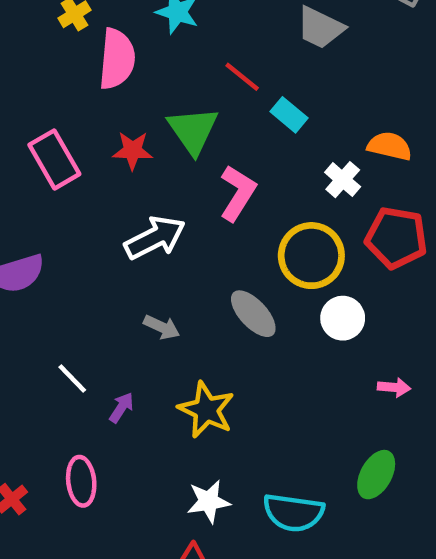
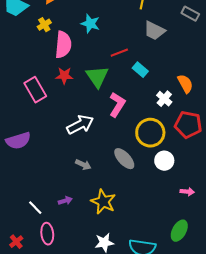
red line: (242, 77) -> (119, 53), turned -60
orange semicircle: (390, 146) -> (185, 84), turned 48
red star: (133, 151) -> (64, 76), moved
white line: (72, 378) -> (35, 208), moved
purple arrow: (121, 408) -> (65, 201), turned 40

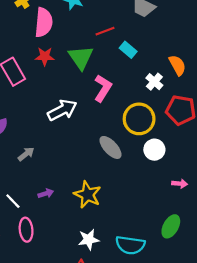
gray arrow: (83, 165) -> (26, 154), moved, turned -63

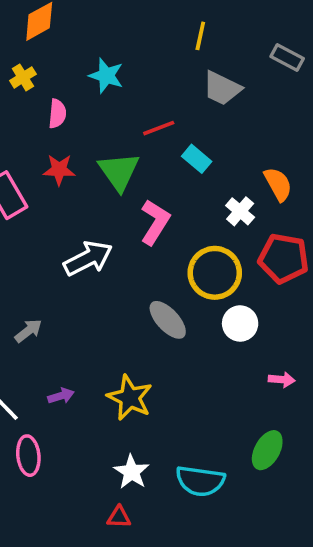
pink semicircle: (44, 22) -> (57, 114), size x0.6
white star: (89, 240) -> (132, 472), turned -30

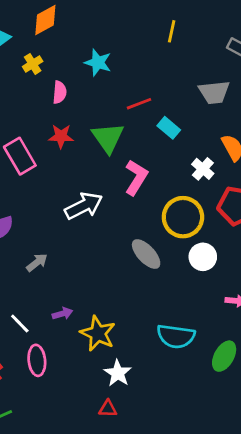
gray trapezoid: (222, 88) -> (214, 92), moved, turned -32
yellow star: (130, 398) -> (98, 333), moved
cyan semicircle: (200, 481) -> (176, 336), moved

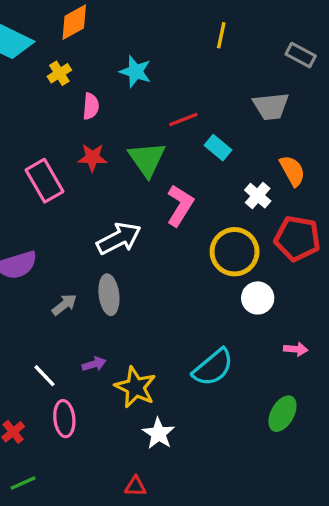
gray ellipse: (146, 254) -> (109, 295), moved, turned 36
cyan semicircle: (176, 336) -> (213, 367), moved, turned -48
red triangle: (108, 409) -> (135, 486), moved

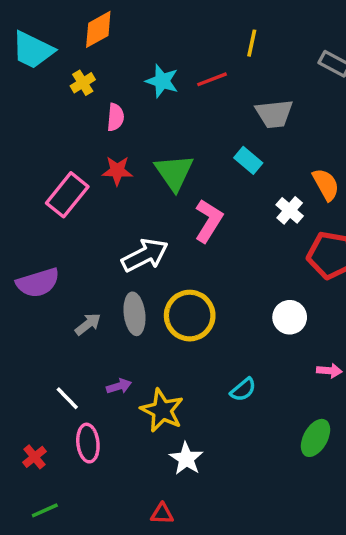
gray trapezoid: (271, 106) -> (274, 114), moved
red line: (183, 120) -> (212, 79), moved
pink rectangle: (45, 181) -> (67, 195), turned 69
yellow circle: (235, 252) -> (190, 316), moved
cyan semicircle: (213, 367) -> (243, 390), size x0.6

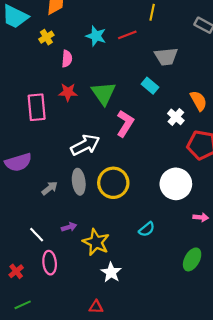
pink rectangle: (67, 195) -> (37, 107), turned -44
white circle: (290, 317) -> (176, 184), size x1.5

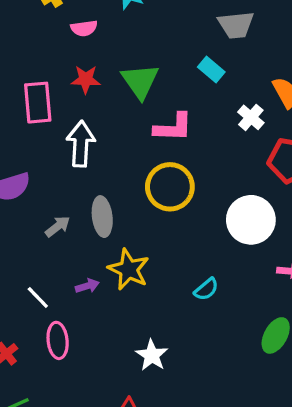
pink semicircle: (67, 59) -> (84, 28), turned 77
pink L-shape: (125, 123) -> (173, 127), turned 60
white arrow: (85, 145) -> (81, 144), moved, turned -60
yellow circle: (113, 183) -> (170, 187), moved
yellow star: (96, 242) -> (129, 269), moved

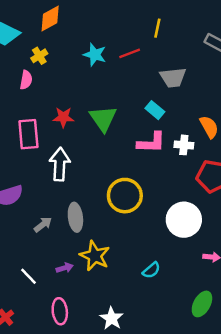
pink semicircle: (84, 28) -> (26, 80), moved, turned -72
white cross: (251, 117) -> (184, 145), turned -36
pink L-shape: (173, 127) -> (151, 143), moved
pink ellipse: (58, 340) -> (60, 311), moved

